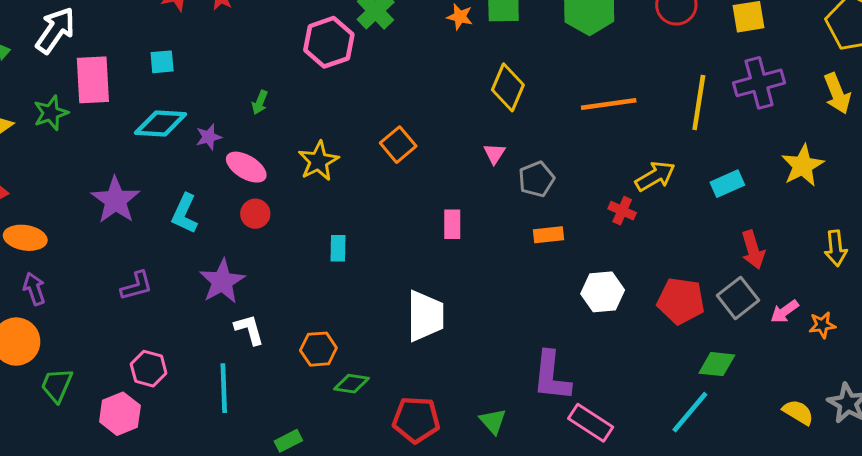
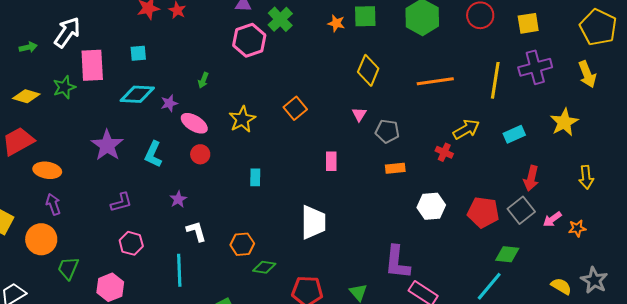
gray pentagon: (536, 179) -> (387, 131), turned 30
red arrow: (753, 250) -> (531, 178), turned 30
purple star: (222, 281) -> (178, 199), size x0.6
pink hexagon: (149, 369) -> (131, 243), moved

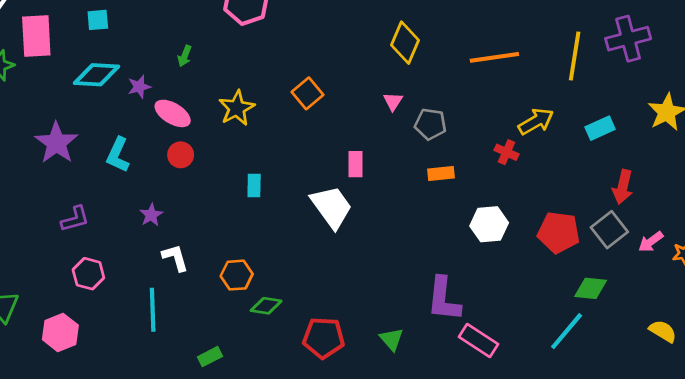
white trapezoid: (313, 222) -> (332, 207), moved, turned -36

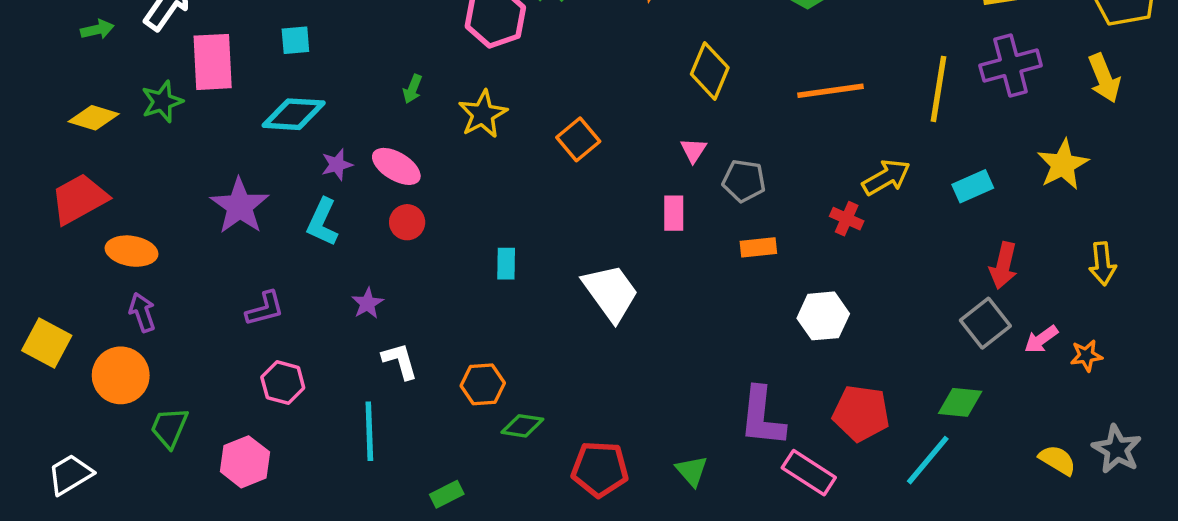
purple star: (139, 87) -> (337, 165), moved
yellow star: (237, 108) -> (483, 114), moved
pink rectangle: (356, 164) -> (674, 213), moved
red pentagon: (559, 232) -> (861, 413), moved

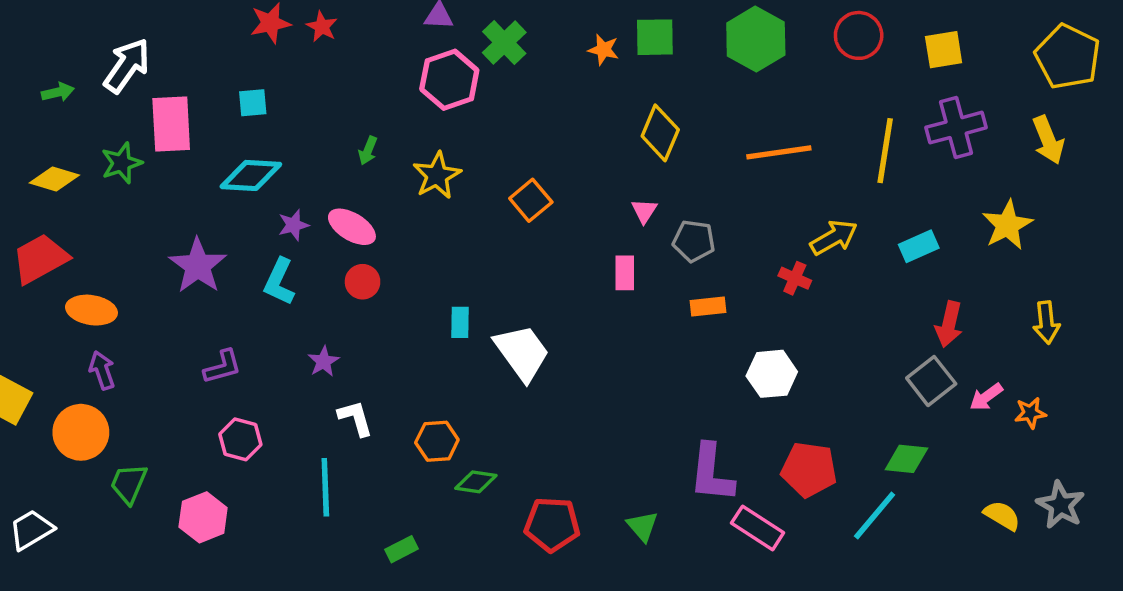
white trapezoid: (611, 292) -> (522, 353), moved

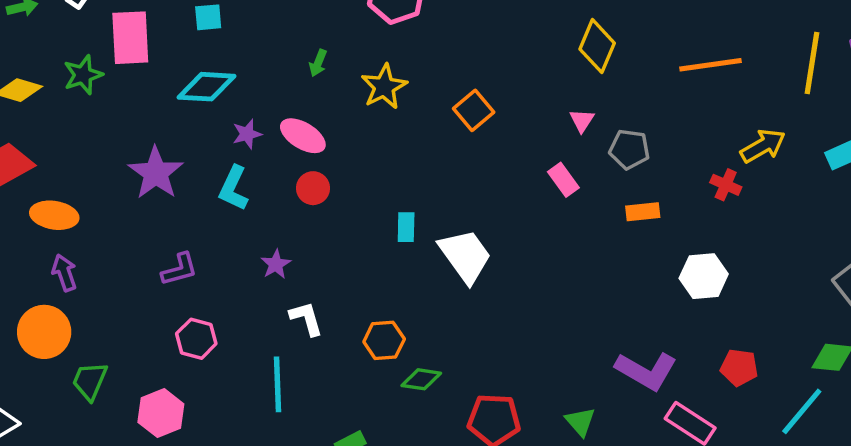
pink rectangle: (625, 273) -> (563, 180), turned -36
red pentagon: (809, 469) -> (739, 367), size x0.7
purple L-shape: (712, 473) -> (646, 371), turned -66

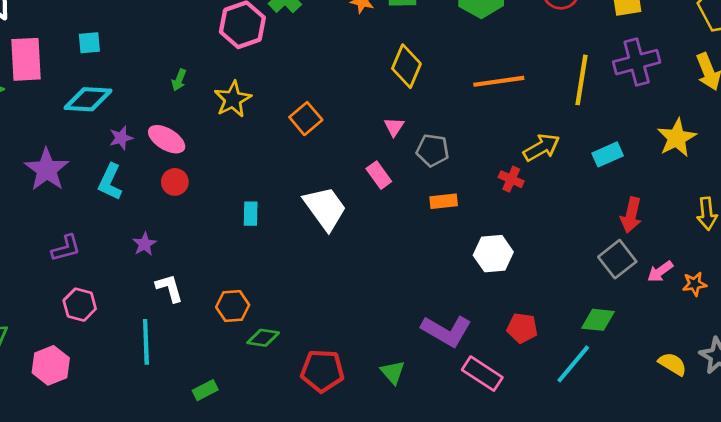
white trapezoid: (465, 256) -> (325, 208), moved

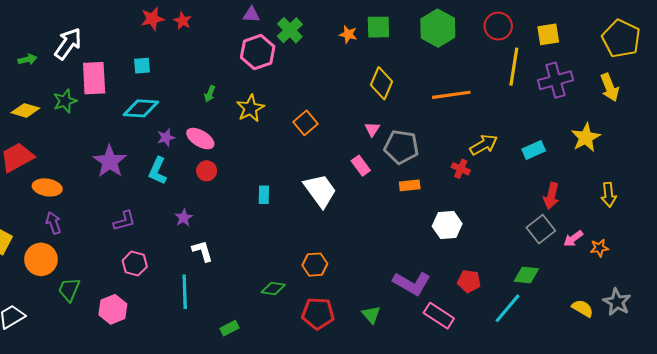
yellow line: (582, 80) -> (514, 67), moved
gray pentagon: (433, 150) -> (401, 147), size x1.4
orange hexagon: (233, 306) -> (315, 265), moved

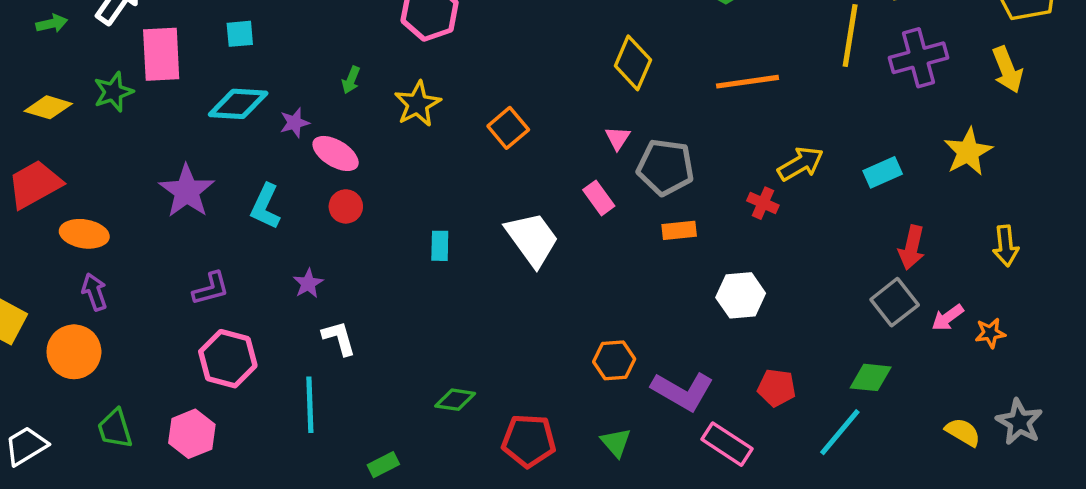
purple star: (166, 137) -> (294, 123), moved
pink hexagon: (135, 264) -> (228, 359), size x1.4
orange hexagon: (315, 265) -> (614, 360), moved
green trapezoid: (69, 290) -> (115, 429), moved, turned -40

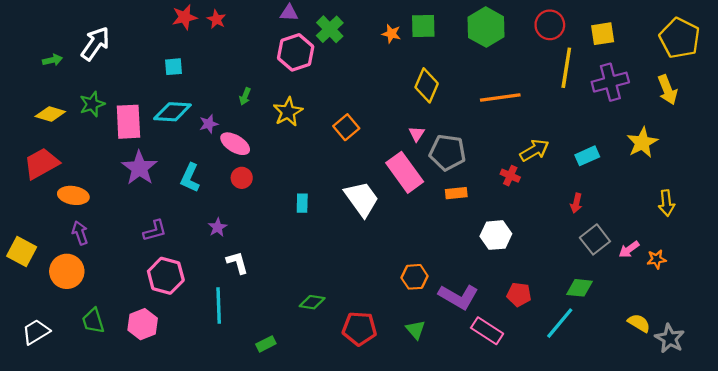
pink rectangle: (161, 54) -> (128, 122), moved
pink rectangle: (599, 198) -> (405, 172), size x1.8
red arrow: (912, 248) -> (576, 203), moved, size x0.7
gray star: (1019, 422) -> (670, 338), moved

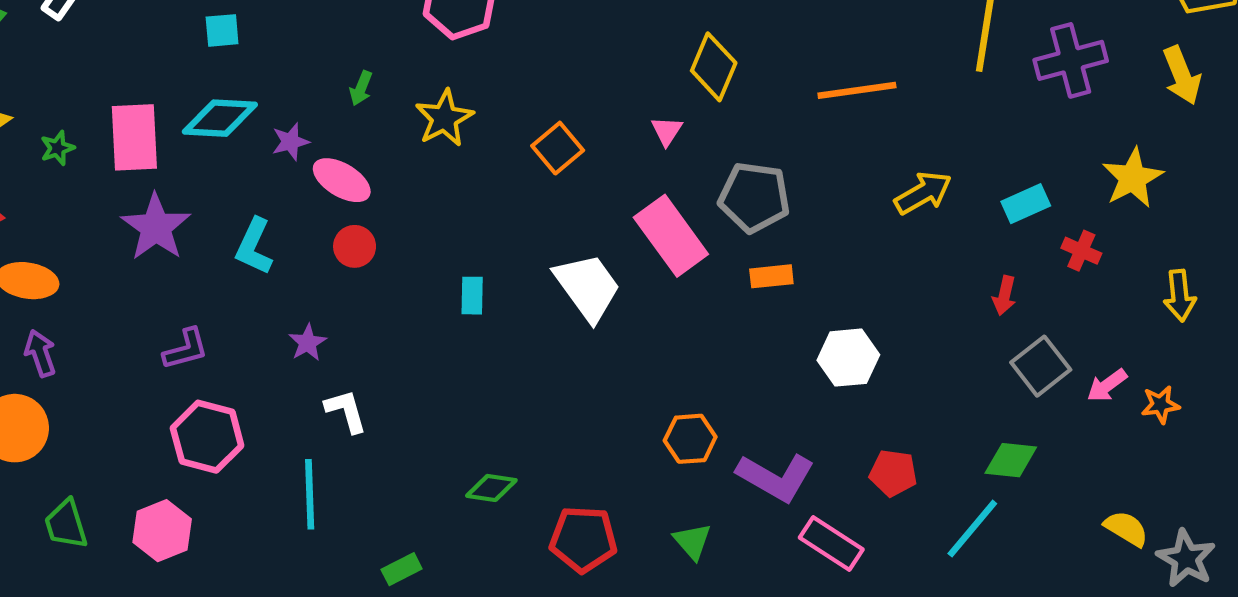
green star: (92, 104) -> (57, 148), moved, size x0.7
pink triangle: (417, 134) -> (667, 131), moved
red cross: (510, 176) -> (1081, 251), moved

